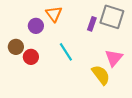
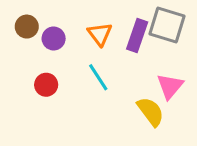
orange triangle: (54, 14) -> (100, 34), moved
purple rectangle: (92, 24) -> (137, 36), size x1.5
brown circle: (16, 47) -> (27, 27), moved

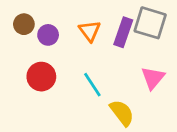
cyan line: (98, 77) -> (92, 85), moved
red circle: (46, 85) -> (41, 77), size x1.4
yellow semicircle: (151, 112) -> (122, 113), moved

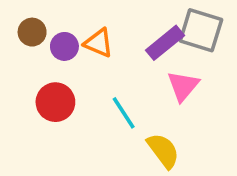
orange triangle: (90, 31) -> (99, 43), moved, turned -30
purple rectangle: (123, 32) -> (165, 43), turned 32
pink triangle: (153, 78) -> (183, 86), moved

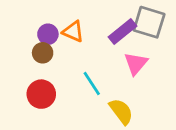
brown circle: (32, 32) -> (43, 53), moved
red circle: (55, 102) -> (41, 94), moved

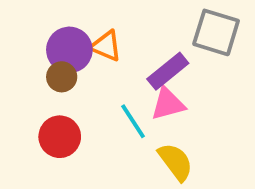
purple rectangle: (122, 32) -> (168, 71), moved
purple circle: (48, 34) -> (69, 50), size x1.5
pink triangle: (136, 63) -> (168, 104), moved, turned 35

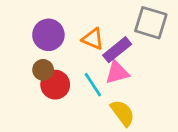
orange triangle: (106, 46) -> (93, 39), moved
brown circle: (62, 77) -> (43, 70), moved
red circle: (60, 137) -> (55, 85), moved

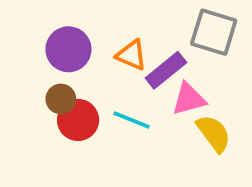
pink triangle: (117, 73) -> (189, 99), moved
cyan line: (93, 85) -> (132, 120), turned -35
yellow semicircle: (123, 113) -> (214, 133), moved

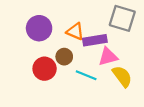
purple rectangle: (166, 70) -> (95, 40), turned 30
brown circle: (61, 99) -> (64, 57), moved
cyan line: (132, 120) -> (86, 75), moved

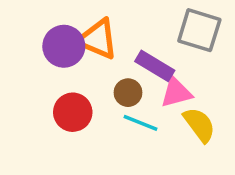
orange triangle: (75, 31) -> (98, 39), moved, size x1.4
purple rectangle: (95, 40) -> (155, 66), turned 40
brown circle: (64, 57) -> (128, 93), moved

